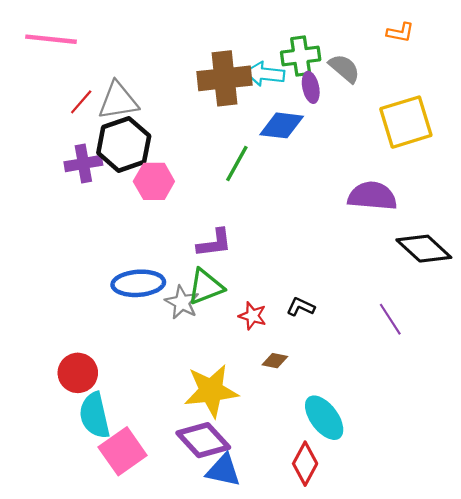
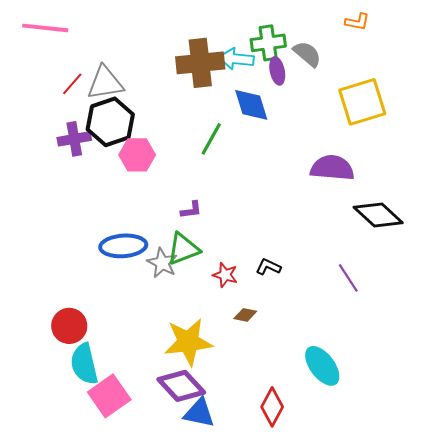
blue diamond: (282, 125) -> (251, 105), turned 66
purple L-shape: (214, 243) -> (191, 210), size x0.7
cyan ellipse: (324, 418) -> (322, 366), moved

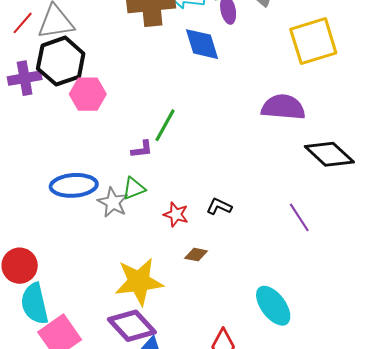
green line: (211, 139) -> (165, 125), moved
green triangle: (183, 249) -> (134, 188), size x0.7

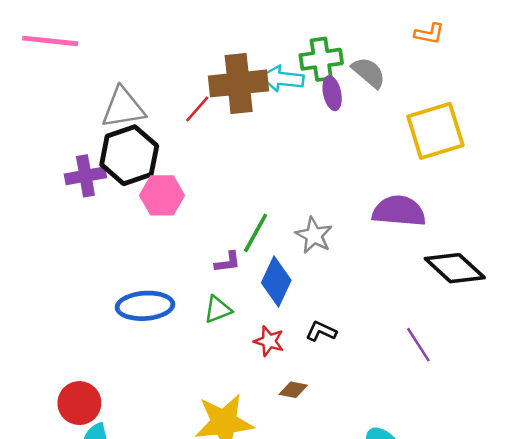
red line: (23, 23) -> (197, 109), moved
blue diamond: (202, 44) -> (276, 282), moved, turned 42
gray star: (113, 202) -> (314, 235), moved

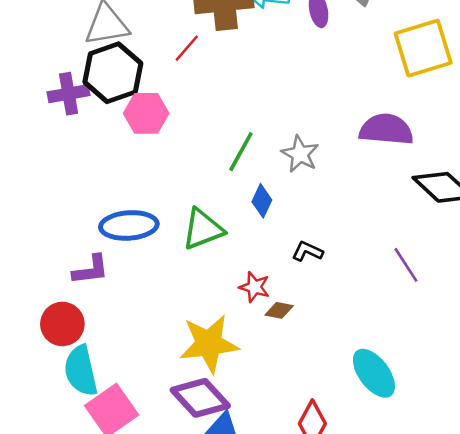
red line: (197, 109) -> (187, 48), moved
purple L-shape: (228, 262) -> (91, 270), moved, size x1.4
blue diamond: (276, 282) -> (262, 201), size x0.7
green triangle: (218, 309) -> (203, 229), size x1.5
red star: (269, 341) -> (254, 287), moved

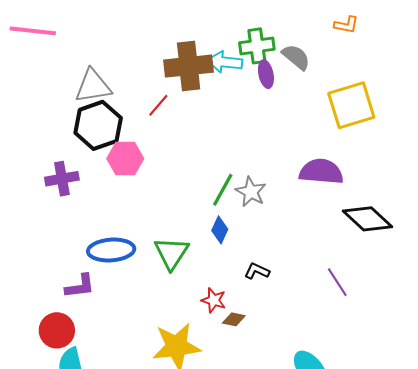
purple cross: (69, 94) -> (62, 179), moved
green line: (241, 152) -> (223, 190), moved
green triangle: (203, 229) -> (171, 253), turned -36

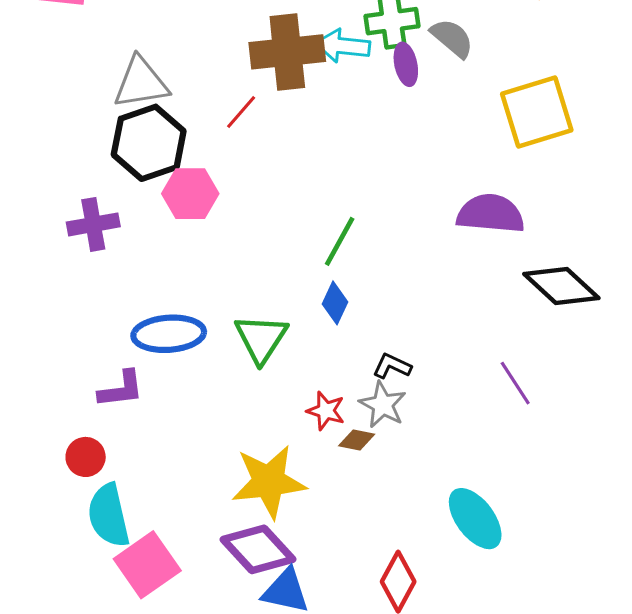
gray star: (251, 192) -> (383, 405), moved
red circle: (57, 330) -> (86, 457), size x0.7

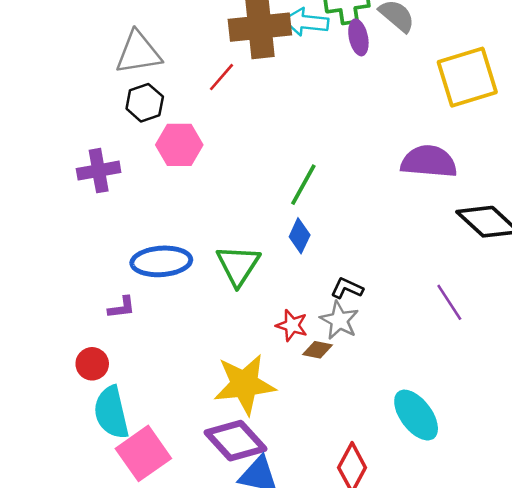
black hexagon: (149, 143) -> (145, 103), size x0.6
purple L-shape: (121, 389) -> (122, 307), size x0.7

